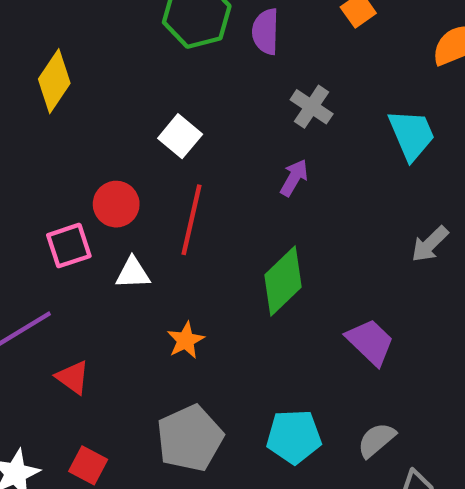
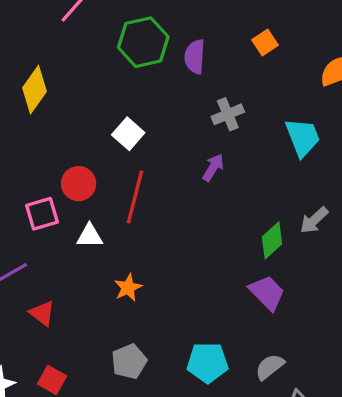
gray cross: (312, 107) -> (228, 114), turned 32
green diamond: (283, 281) -> (272, 240), moved, size x0.7
gray pentagon: (190, 438) -> (129, 362), size x0.7

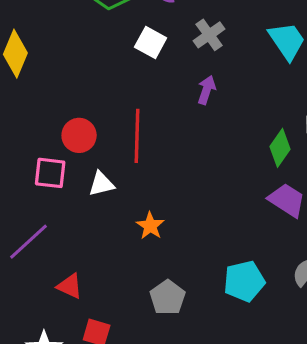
white square: (128, 134) -> (151, 42), moved
pink square: (42, 214) -> (50, 173), turned 36
red triangle: (42, 313) -> (70, 286), moved

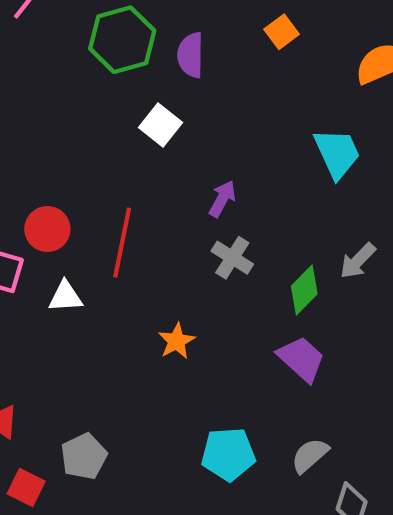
gray cross: (209, 35) -> (232, 258), moved, turned -32
orange star: (150, 226) -> (177, 341), moved
gray pentagon: (168, 298) -> (84, 456), moved

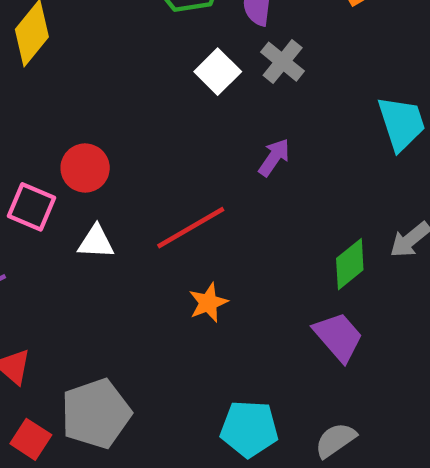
red line: (122, 243) -> (191, 228), moved, turned 42
gray cross: (232, 258) -> (283, 62), moved
gray pentagon: (84, 456) -> (96, 414), size x1.4

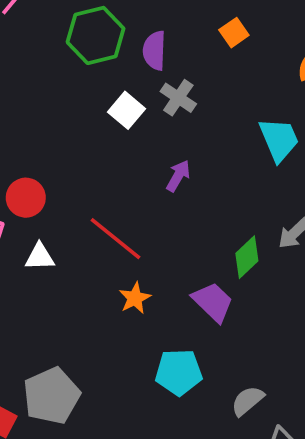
red line: (191, 228) -> (116, 239), turned 74
purple trapezoid: (338, 337) -> (213, 302), moved
cyan pentagon: (249, 429) -> (179, 372), moved

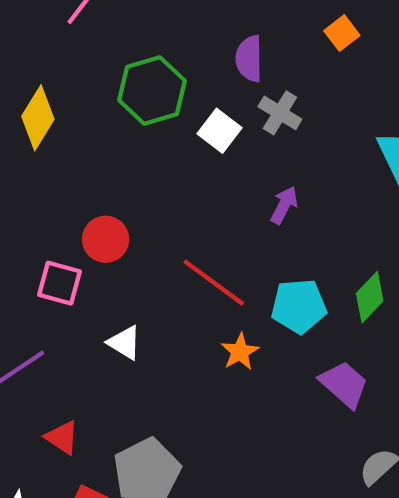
green hexagon: (96, 35) -> (152, 90), moved
white triangle: (40, 257) -> (124, 343), moved, turned 36
purple trapezoid: (213, 302) -> (344, 384), moved
cyan pentagon: (179, 372) -> (299, 306), moved

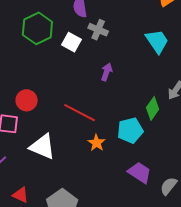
cyan pentagon: (299, 306) -> (130, 130), moved
white triangle: (124, 343) -> (43, 147), size x1.6
purple trapezoid: (344, 384) -> (140, 173), moved

